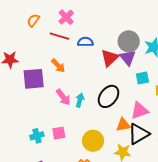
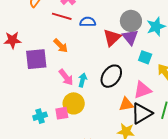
cyan square: (142, 78) -> (145, 57), turned 32
yellow circle: (93, 141) -> (74, 103), moved

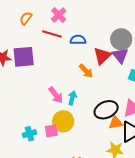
orange arrow: (61, 46) -> (86, 71), moved
purple square: (36, 59) -> (24, 57), moved
black ellipse: (111, 76) -> (106, 110), moved, turned 30

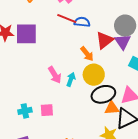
red line: (52, 34) -> (67, 18), moved
yellow circle: (63, 121) -> (94, 75), moved

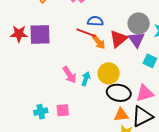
red line: (67, 18) -> (86, 33), moved
orange arrow: (87, 54) -> (99, 42), moved
black ellipse: (103, 94) -> (119, 93), turned 30
orange triangle: (112, 108) -> (121, 115), moved

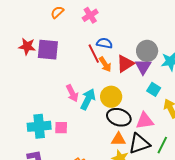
red line: (86, 33) -> (94, 54), turned 36
cyan arrow: (86, 79) -> (88, 99), size x1.5
cyan cross: (41, 112) -> (39, 126), size x1.6

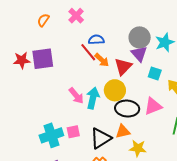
red triangle: (125, 64) -> (123, 67), moved
orange triangle: (118, 139) -> (123, 132), moved
black triangle: (139, 144) -> (101, 138), moved

